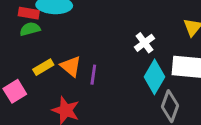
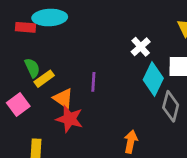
green semicircle: (30, 29) -> (32, 68), moved, turned 84
orange triangle: (71, 66) -> (63, 98), moved

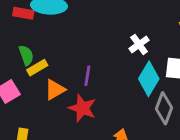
orange triangle: (63, 98) -> (55, 90), turned 50
red star: (69, 119) -> (82, 108), moved

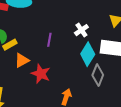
purple line: (87, 76) -> (49, 40), moved

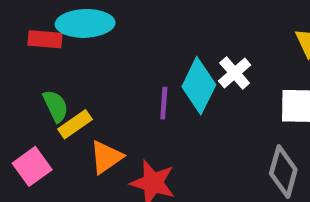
cyan diamond: (88, 54) -> (199, 86), moved

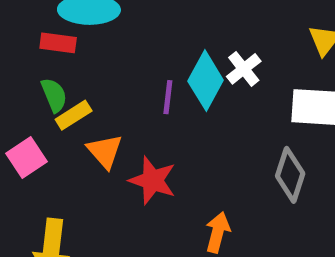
red rectangle: (45, 39) -> (58, 43), moved
orange triangle: (106, 157) -> (105, 151), turned -39

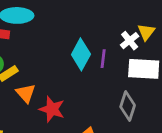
white cross: (244, 69) -> (130, 41), moved
purple line: (168, 97) -> (103, 59), moved

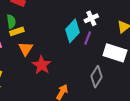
white cross: (130, 41) -> (91, 18), moved

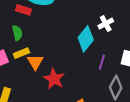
yellow rectangle: (17, 31) -> (21, 53), moved
purple line: (88, 38) -> (102, 62), moved

